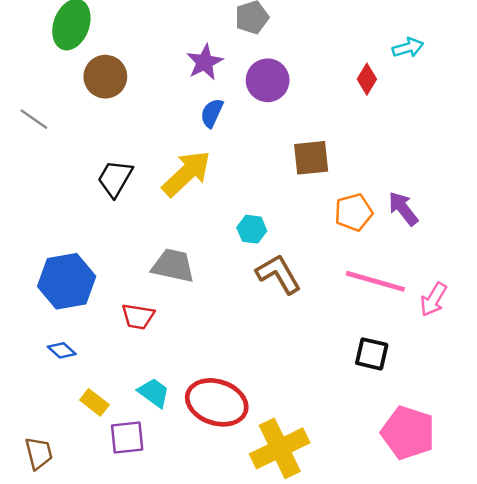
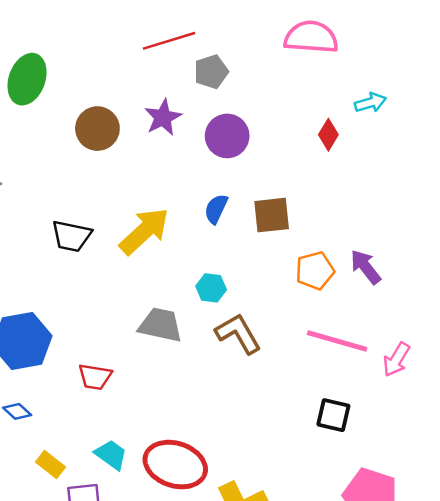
brown circle: (105, 77) -> (97, 129), moved
blue semicircle: (212, 113) -> (216, 209), moved
black trapezoid: (115, 178) -> (72, 236), turned -108
gray trapezoid: (173, 266) -> (160, 325), moved

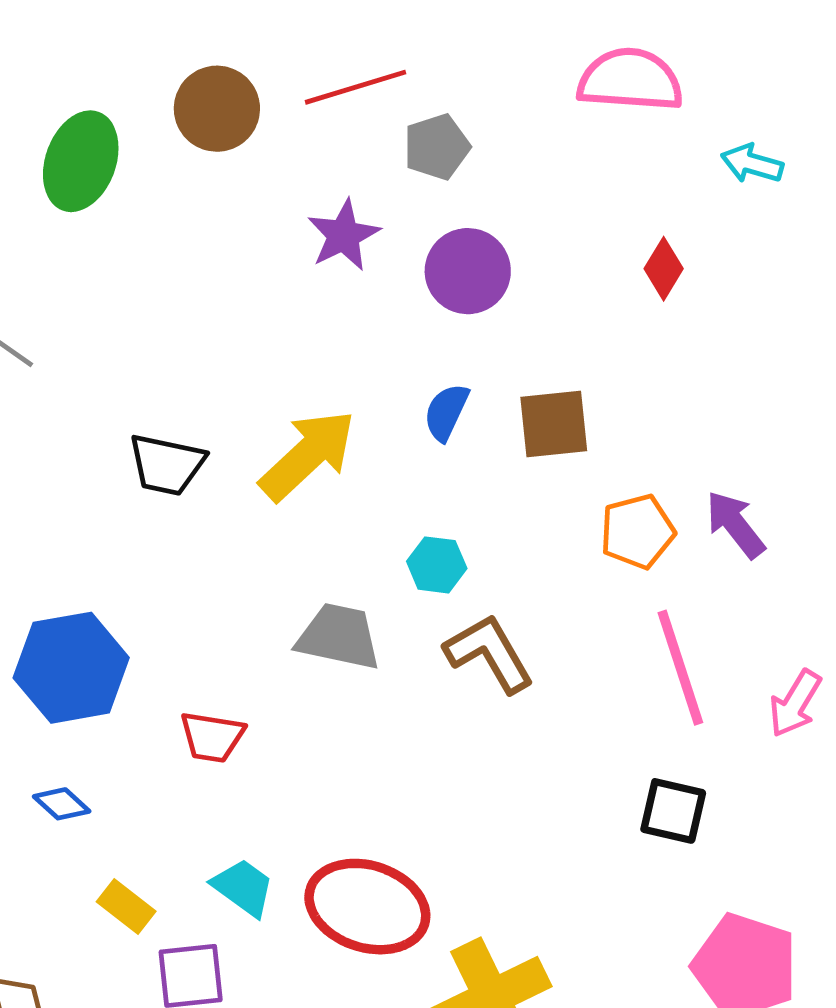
cyan arrow: (370, 103) -> (752, 164), moved, turned -148
brown circle: (97, 129) -> (217, 109), moved
pink line: (337, 341) -> (680, 668), turned 56

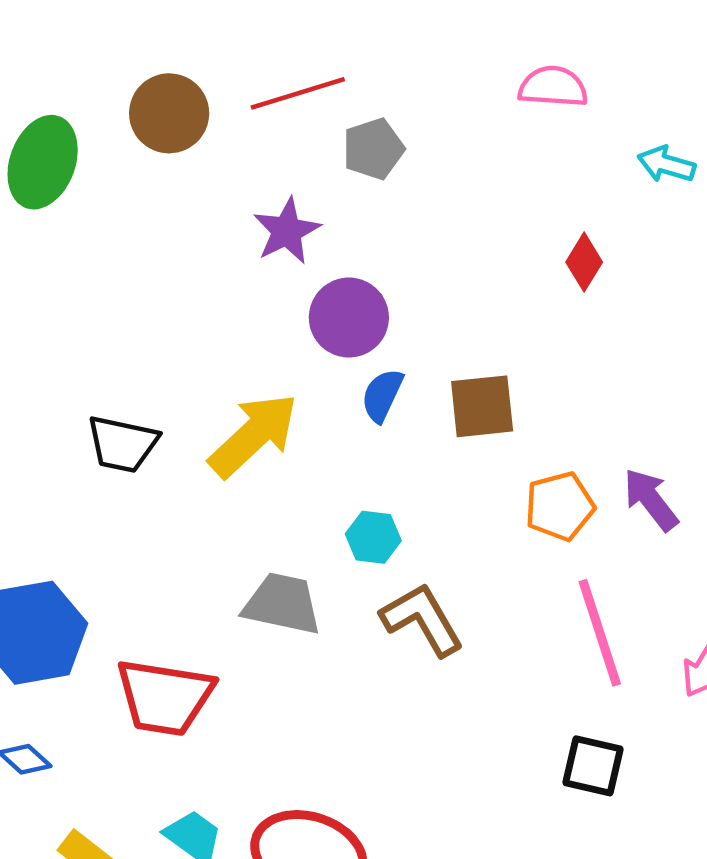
pink semicircle: (630, 80) -> (553, 87), size x0.7
purple circle: (468, 271) -> (349, 318), moved
red trapezoid: (212, 737) -> (165, 697), size x1.6

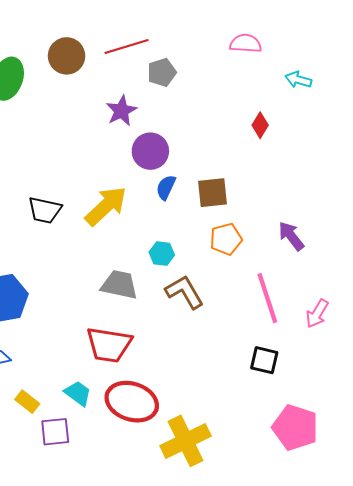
orange pentagon: (560, 506) -> (226, 239), moved
red trapezoid: (165, 697) -> (109, 345), moved

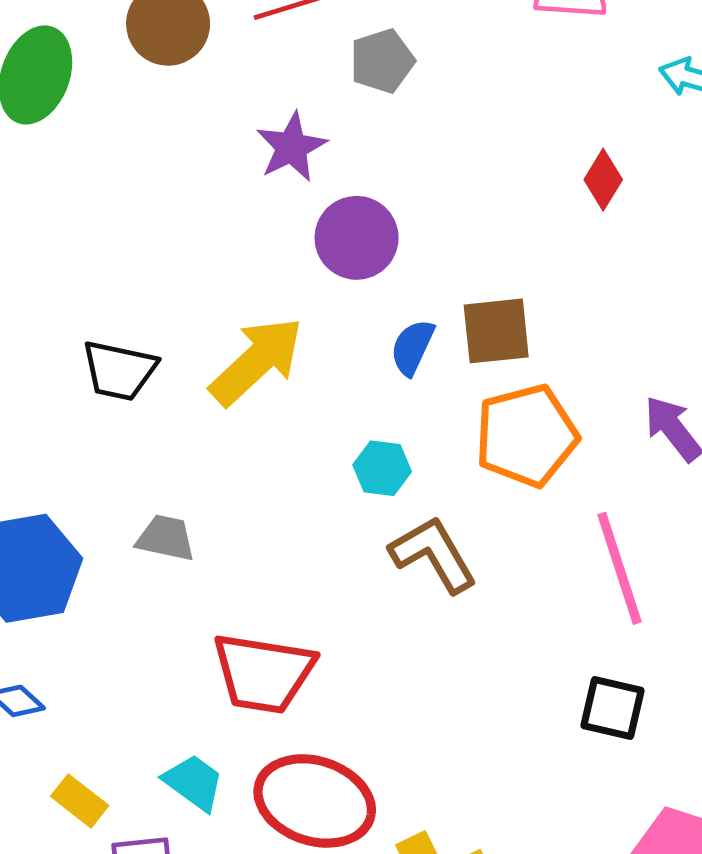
blue semicircle: (166, 187) -> (412, 347), moved
orange pentagon: (226, 239) -> (526, 436), size x1.4
gray trapezoid: (119, 285) -> (166, 538), moved, size x0.7

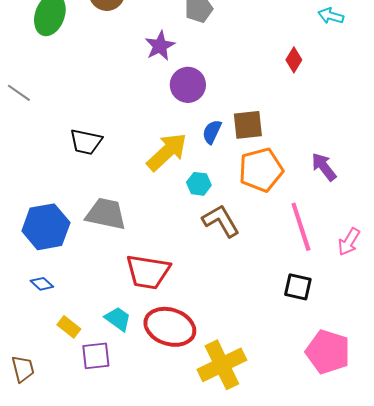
yellow arrow: (257, 361) -> (167, 152), moved
gray trapezoid: (166, 538) -> (106, 214), size x1.6

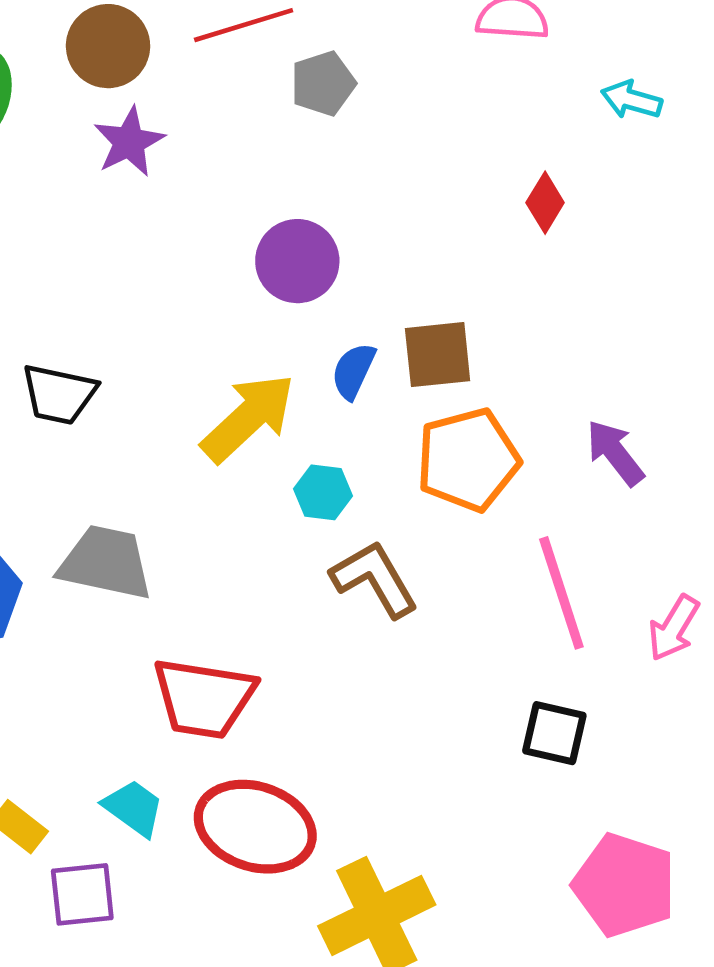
purple star: (160, 46) -> (129, 142), moved

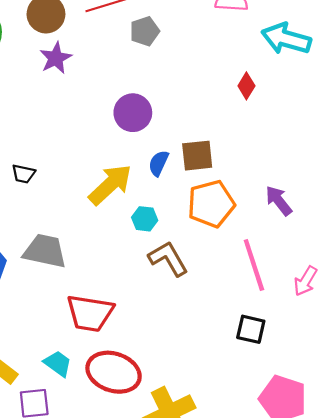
cyan arrow: (632, 100) -> (286, 39), size x1.8
black trapezoid: (59, 394) -> (23, 174), size x0.7

